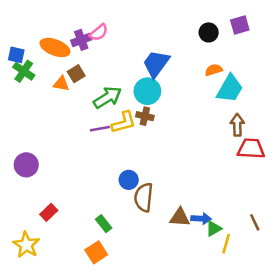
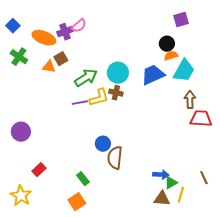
purple square: (240, 25) -> (181, 20), moved
black circle: (209, 32) -> (167, 44), moved
blue square: (16, 55) -> (13, 26), moved, turned 32
blue trapezoid: (156, 64) -> (153, 75), moved, turned 30
brown triangle: (180, 217) -> (162, 199), moved

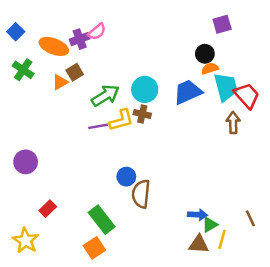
orange triangle: (49, 67) -> (60, 82), turned -40
cyan trapezoid: (184, 71) -> (226, 87), turned -45
red trapezoid: (201, 119) -> (247, 96), moved, turned 45
green rectangle: (83, 179) -> (102, 220), size x1.6

